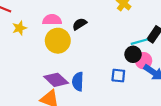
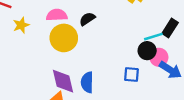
purple diamond: (56, 80) -> (63, 81), turned 35

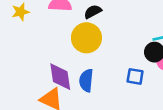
yellow circle: (64, 38) -> (86, 38), moved

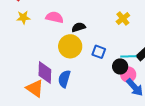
blue square: (135, 76) -> (99, 52), moved

